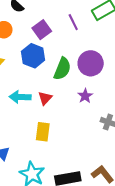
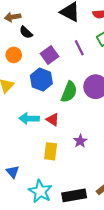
purple star: (85, 96) -> (80, 141), moved
red triangle: (45, 98) -> (53, 120), turned -40

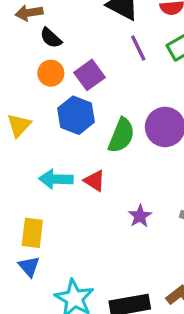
purple line: (79, 48) -> (138, 48), moved
orange circle: (14, 55) -> (51, 73), moved
yellow rectangle: (51, 151) -> (32, 233), moved

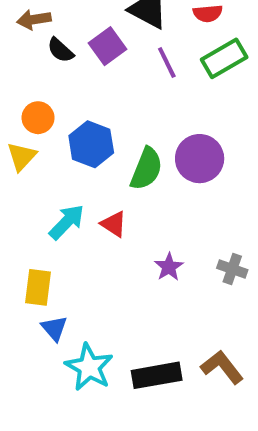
orange circle: (51, 73) -> (38, 118), moved
purple square: (89, 75) -> (108, 46), moved
cyan arrow: (56, 179) -> (67, 222), turned 132
blue triangle: (29, 266) -> (54, 328), moved

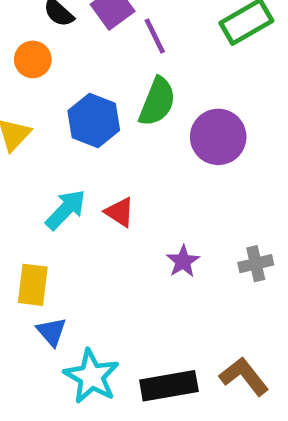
purple line: (167, 62) -> (155, 36), moved
orange circle: (38, 118) -> (33, 59), moved
green semicircle: (146, 169) -> (157, 102), moved
gray cross: (232, 269) -> (256, 264), turned -32

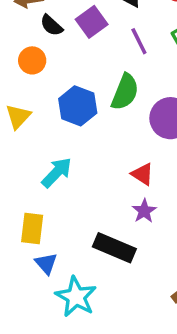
purple line: (155, 36) -> (139, 41), moved
red triangle: (120, 212) -> (142, 174), moved
black rectangle: (169, 386) -> (114, 248), moved, turned 33

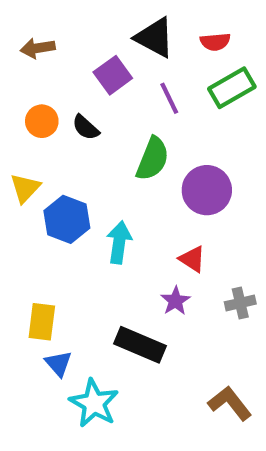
black semicircle: (51, 25) -> (86, 127), moved
blue hexagon: (78, 106) -> (67, 219), moved
cyan arrow: (57, 172) -> (119, 242), moved, turned -36
red triangle: (142, 174) -> (192, 259), moved

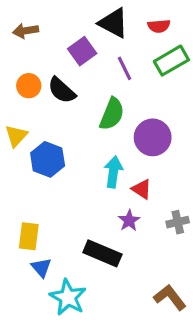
black semicircle: (86, 127) -> (62, 90), size x1.4
cyan arrow: (119, 242) -> (113, 172), moved

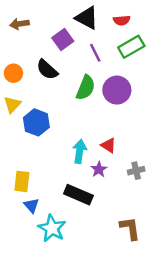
orange circle: (29, 86) -> (13, 73), moved
purple circle: (153, 137) -> (117, 90), moved
cyan arrow: (113, 172) -> (80, 151), moved
brown L-shape: (170, 297) -> (130, 228), turned 30

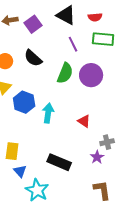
purple square: (63, 40) -> (33, 24), moved
green rectangle: (131, 47) -> (103, 39), turned 35
cyan arrow: (80, 151) -> (48, 113), moved
purple star: (99, 169) -> (97, 157), moved

